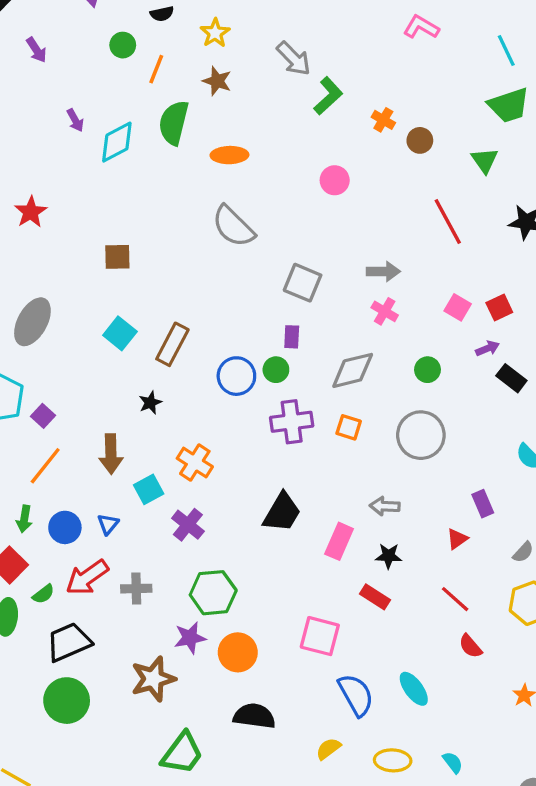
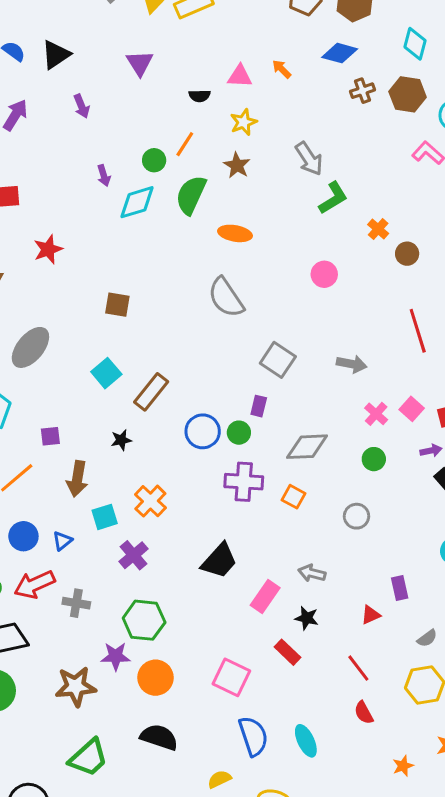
green circle: (123, 45) -> (154, 160), moved
pink cross: (385, 311) -> (376, 414), moved
purple square: (43, 416) -> (50, 436), moved, turned 30
gray circle: (421, 435) -> (356, 516), size x0.6

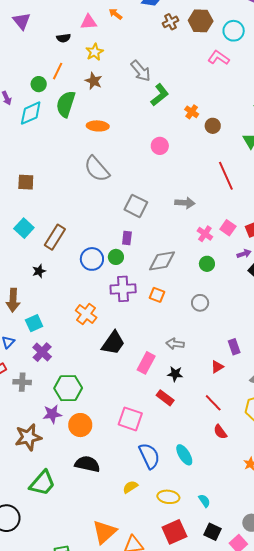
orange cross: (150, 501) -> (86, 314), moved
purple cross: (133, 555) -> (42, 352), moved

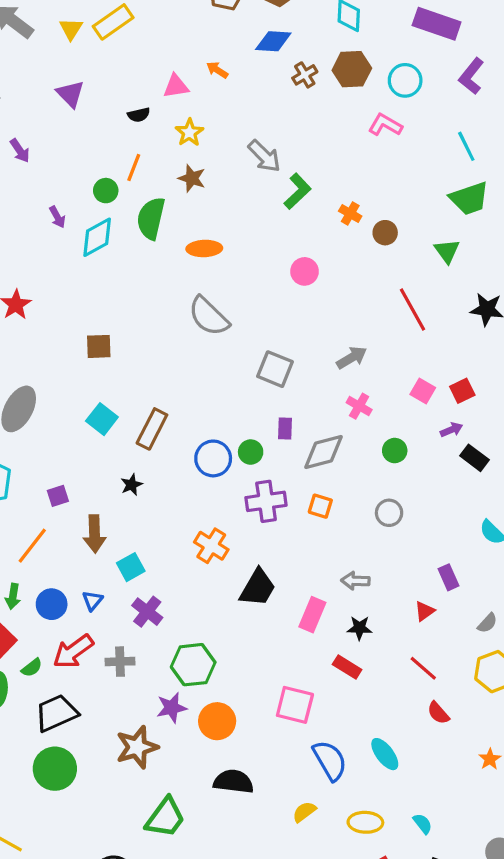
gray arrow: (185, 203) -> (352, 358), turned -30
pink cross: (205, 234) -> (359, 406), moved
purple rectangle: (127, 238) -> (285, 428), moved

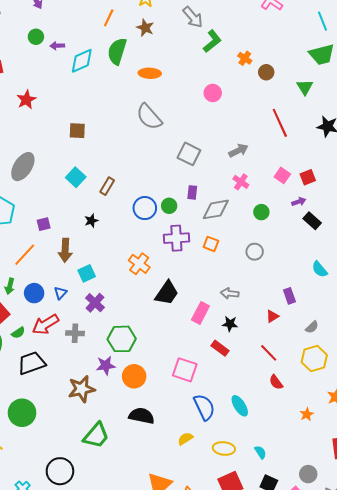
green circle: (106, 191) -> (36, 37), moved
purple arrow: (57, 217) -> (57, 46), turned 112
brown rectangle: (152, 429) -> (107, 186), size x0.7
green circle: (55, 769) -> (22, 413), moved

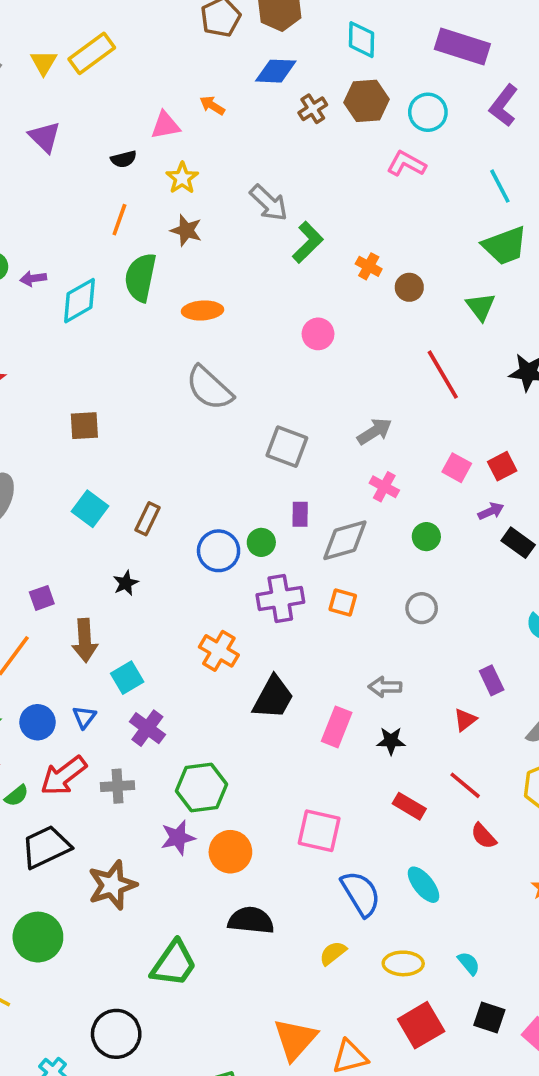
red rectangle: (220, 348) -> (409, 806), moved
brown star: (82, 389) -> (112, 885), moved

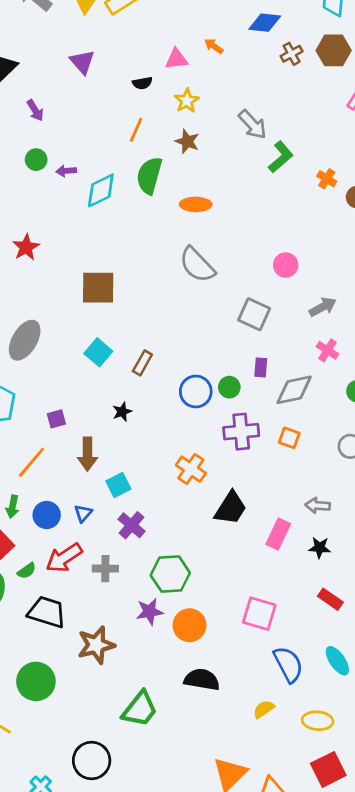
pink circle: (318, 334) -> (286, 265), moved
brown square: (84, 426) -> (98, 288), size x1.5
black trapezoid: (46, 847) -> (47, 612), turned 39

